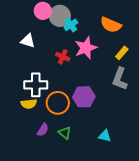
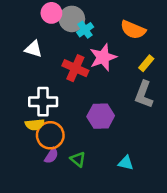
red cross: (63, 57) -> (75, 68), size x1.5
orange circle: (58, 103) -> (50, 135), moved

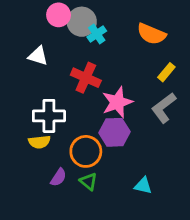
pink star: (103, 57) -> (117, 102), moved
gray L-shape: (144, 95) -> (164, 108), turned 32
orange circle: (50, 135) -> (86, 151), moved

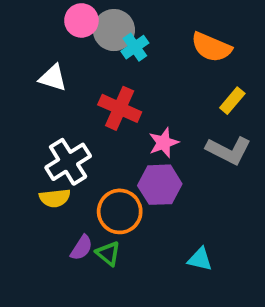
pink star: (117, 102) -> (164, 143), size x0.7
gray L-shape: (164, 108) -> (229, 150), turned -116
white cross: (49, 116) -> (68, 162), turned -32
green triangle: (89, 181) -> (108, 253), moved

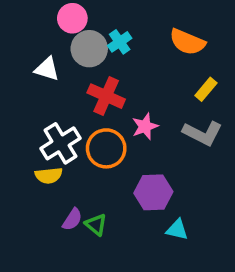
gray circle: (114, 30) -> (89, 49), moved
purple hexagon: (160, 185) -> (153, 192), moved
orange circle: (120, 211) -> (106, 148), moved

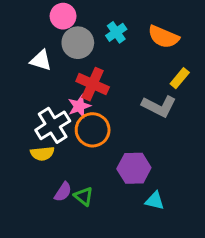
cyan cross: (120, 42) -> (116, 32), moved
pink star: (145, 126) -> (79, 106), moved
gray L-shape: (202, 133) -> (159, 106), moved

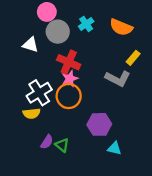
pink star: (79, 106) -> (70, 79), moved

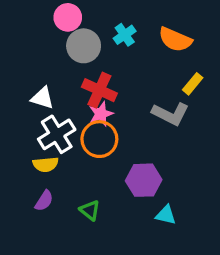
white triangle: (30, 45) -> (42, 98), moved
purple semicircle: (47, 142) -> (44, 201), moved

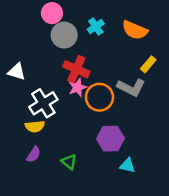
white triangle: (42, 98) -> (17, 72), moved
orange circle: (99, 139) -> (99, 97), moved

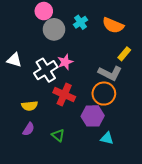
red cross: (76, 69) -> (64, 95), moved
pink star: (78, 87) -> (65, 62), moved
orange circle: (99, 97) -> (104, 94), moved
white cross: (43, 103) -> (46, 70), moved

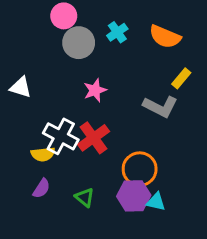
white cross: (46, 70) -> (61, 136), moved, turned -30
orange circle: (104, 94) -> (140, 169), moved
red cross: (64, 95) -> (94, 138), turned 30
purple hexagon: (93, 116) -> (134, 196), moved

